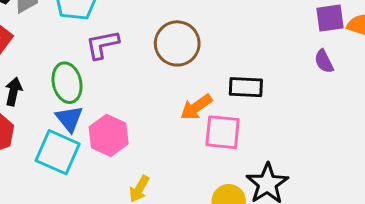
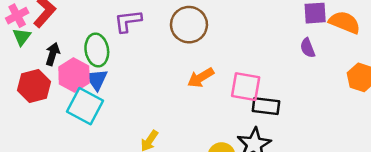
black rectangle: (246, 87) -> (266, 106), moved
pink square: (223, 132) -> (246, 87), moved
pink hexagon: (109, 135) -> (74, 75), moved

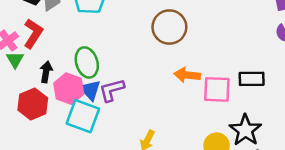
purple L-shape: (128, 21) -> (112, 90), moved
orange arrow: (201, 78) -> (187, 75), turned 45
pink square: (246, 87) -> (217, 89), moved
black rectangle: (266, 106) -> (252, 79), moved

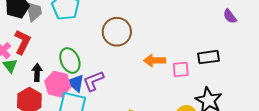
brown circle: (169, 27) -> (117, 32), moved
pink square: (217, 89) -> (181, 69), size x0.7

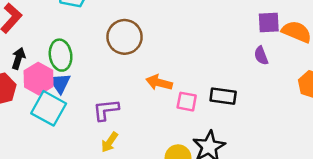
purple L-shape: (93, 81) -> (106, 110), moved

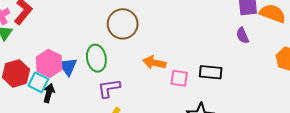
green ellipse: (61, 55) -> (96, 58), moved
black arrow: (18, 58) -> (49, 93), moved
cyan square: (49, 108) -> (38, 82), moved, size x0.7

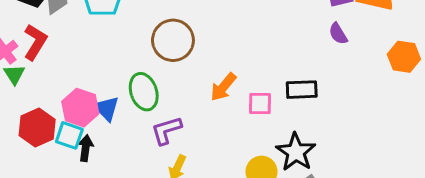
orange arrow: (154, 63) -> (223, 87), turned -55

